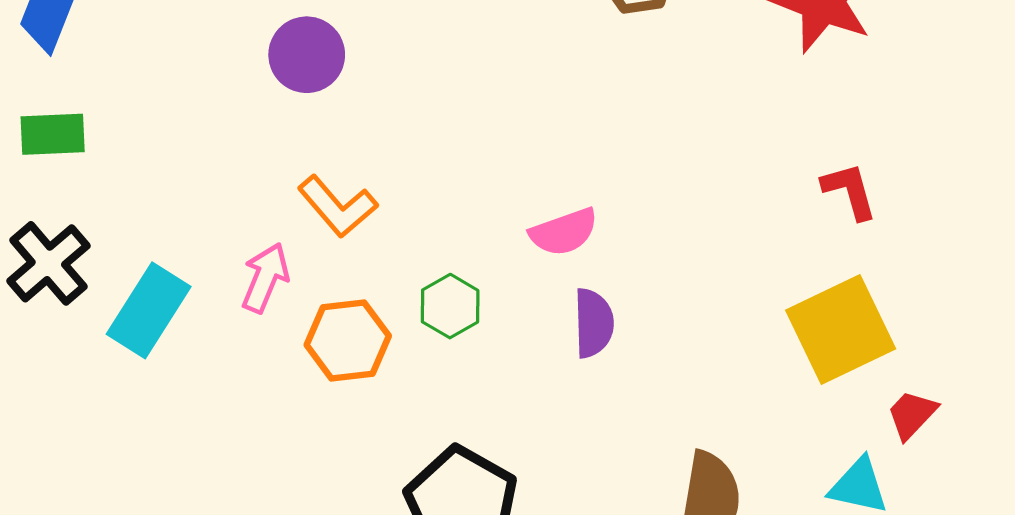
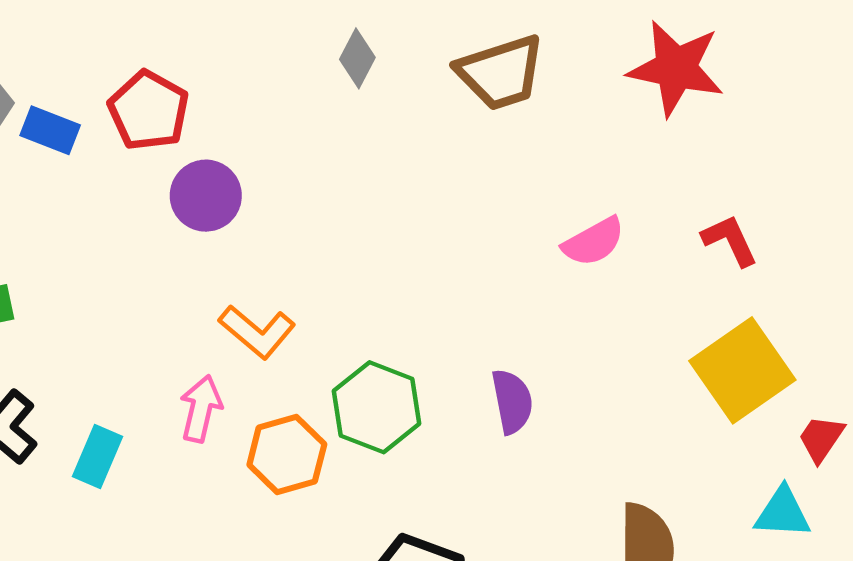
pink semicircle: (564, 232) -> (594, 242), moved
green hexagon: (450, 306) -> (377, 407), size x1.5
cyan rectangle: (149, 310) -> (98, 457), size x0.7

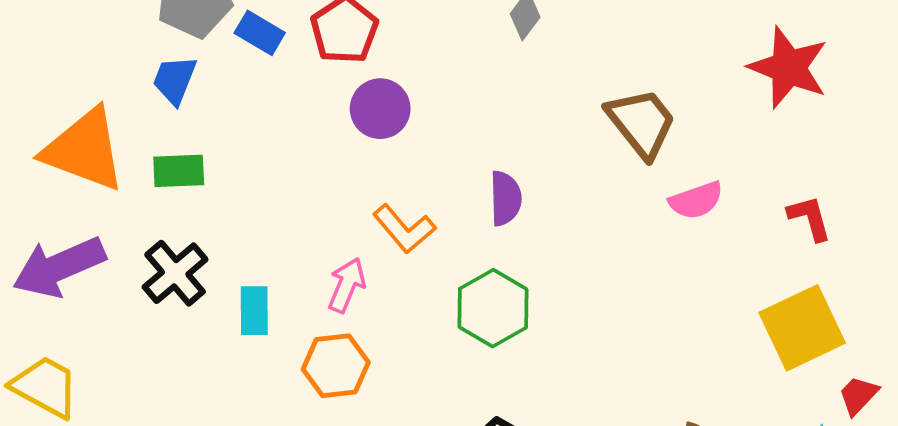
brown trapezoid: (501, 73) -> (641, 123), moved, turned -120
purple semicircle: (512, 401) -> (505, 198), moved
orange hexagon: (287, 455) -> (336, 366), moved
cyan rectangle: (98, 457) -> (254, 311), turned -33

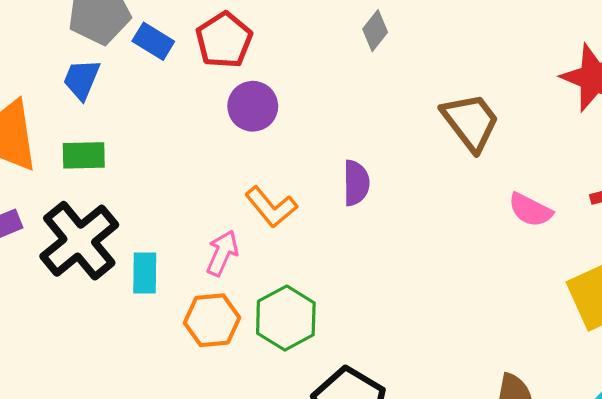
pink semicircle: (696, 200) -> (530, 210), moved, turned 45
black cross: (175, 273) -> (79, 241), size x1.4
green hexagon: (493, 308) -> (286, 318), moved

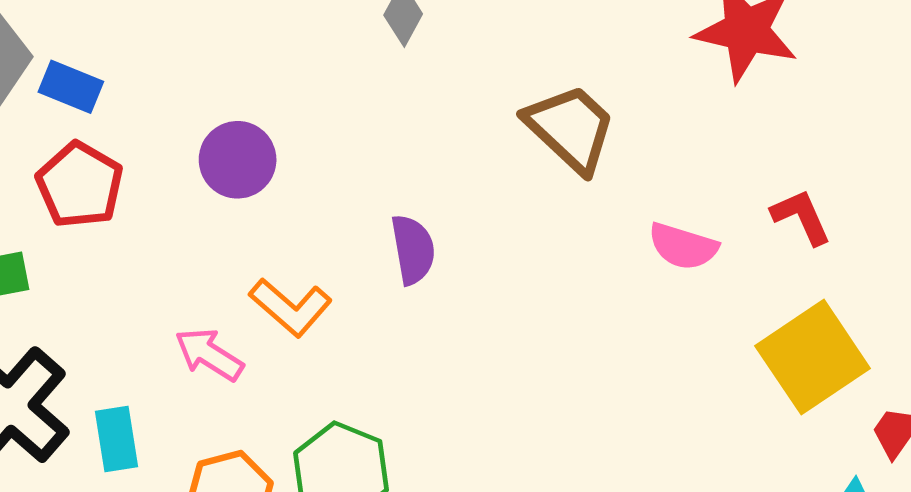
red pentagon: (224, 40) -> (80, 185), moved
pink arrow: (222, 253) -> (209, 354), moved, turned -72

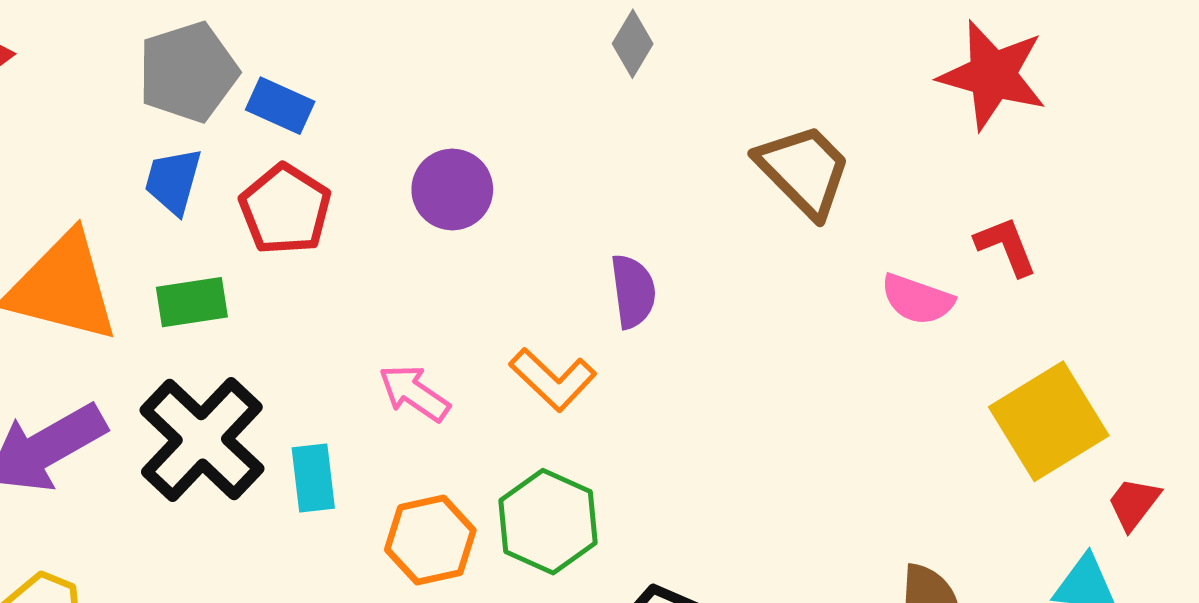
red L-shape: (801, 217) -> (1006, 246), moved
orange L-shape: (291, 307) -> (553, 379), moved

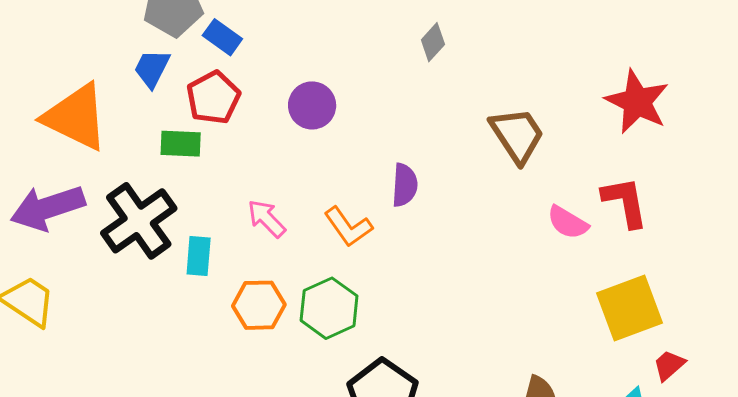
red L-shape: (1006, 246) -> (625, 202), size x1.4
green rectangle: (192, 302) -> (181, 144), moved

